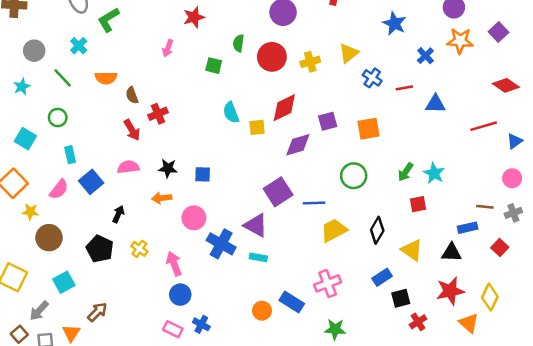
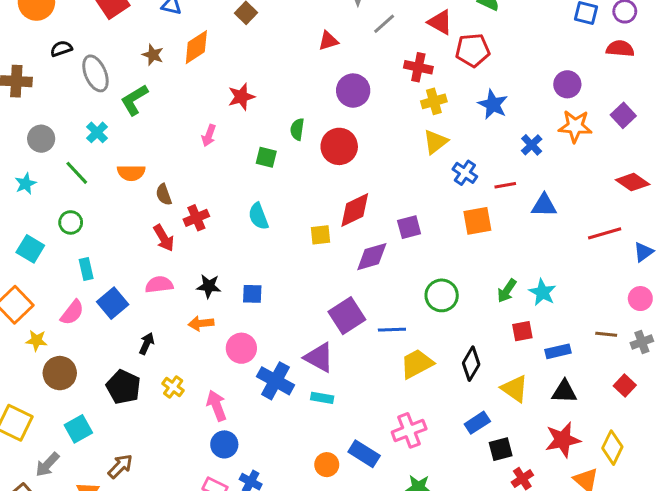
yellow cross: (310, 62) -> (434, 101), moved
cyan semicircle: (231, 113) -> (258, 216), moved
orange square: (368, 129) -> (477, 221), moved
blue rectangle: (468, 228) -> (558, 351), moved

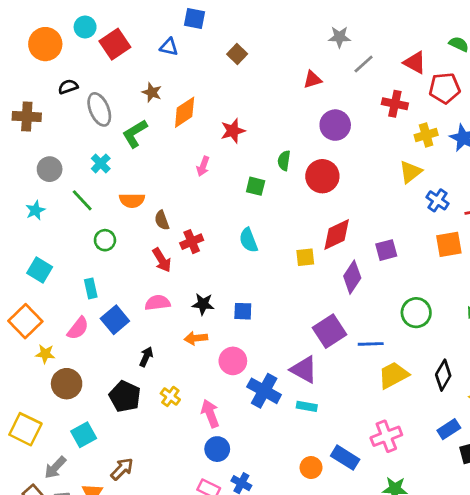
orange diamond: (196, 47) -> (185, 112), moved
yellow cross: (434, 101) -> (426, 135), moved
green circle: (71, 222) -> (105, 240), moved
purple diamond: (372, 257) -> (352, 277), turned -40

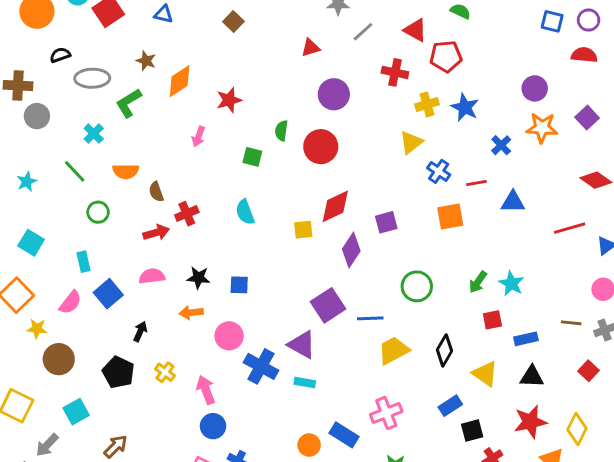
gray ellipse: (99, 109) -> (92, 78), turned -68
gray circle: (50, 169) -> (37, 116), moved
red arrow: (162, 260) -> (156, 233), turned -75

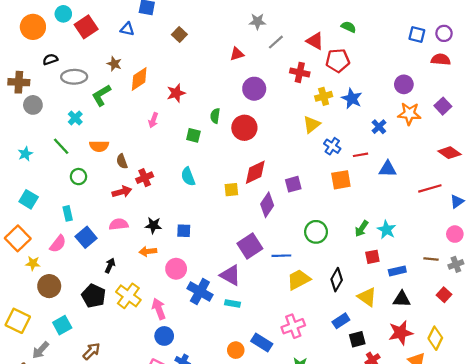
yellow cross: (165, 372) -> (128, 296), size x1.6

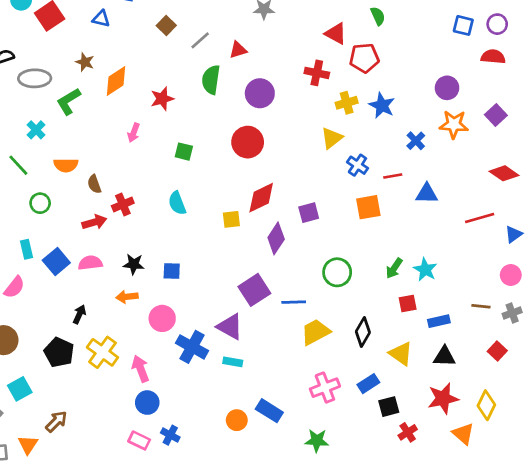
green semicircle: (349, 27) -> (378, 16), turned 40
gray line: (276, 42) -> (200, 40), moved
green semicircle: (215, 116) -> (211, 80), moved, size x1.5
blue square: (86, 237) -> (56, 261), moved
pink cross: (293, 326) -> (325, 388), moved

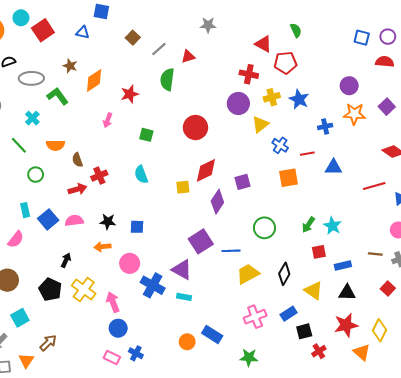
purple circle: (260, 93) -> (238, 103), moved
green L-shape: (69, 101) -> (58, 96), turned 85
blue cross: (416, 141) -> (325, 126), turned 32

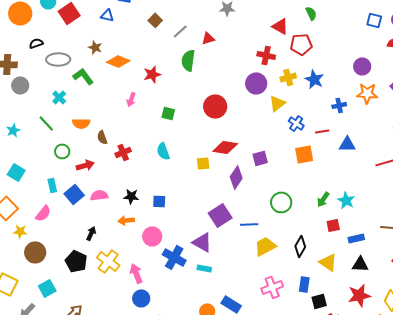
orange diamond: (94, 80) -> (118, 61), turned 55
red diamond: (206, 170) -> (225, 147), turned 35
red arrow: (77, 189) -> (85, 165), moved
blue rectangle: (289, 314) -> (304, 284), turned -49

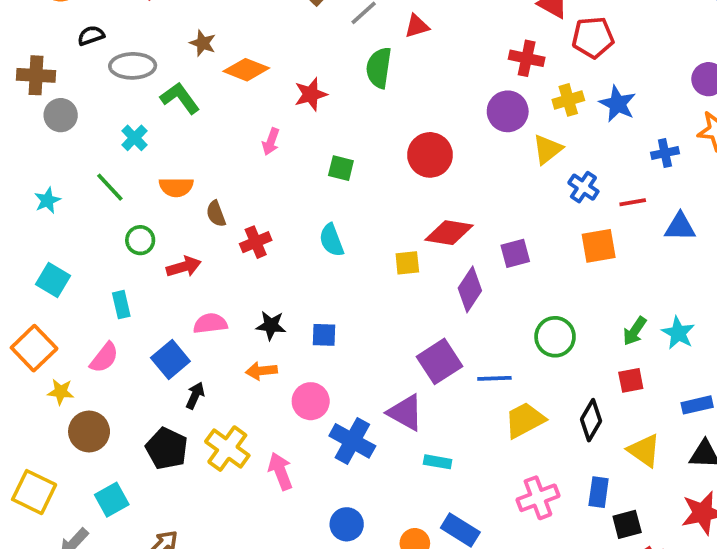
blue square: (74, 194) -> (170, 359), moved
red square: (333, 225) -> (631, 380), moved
cyan rectangle: (204, 268) -> (438, 462), moved
blue circle: (141, 298) -> (347, 524), moved

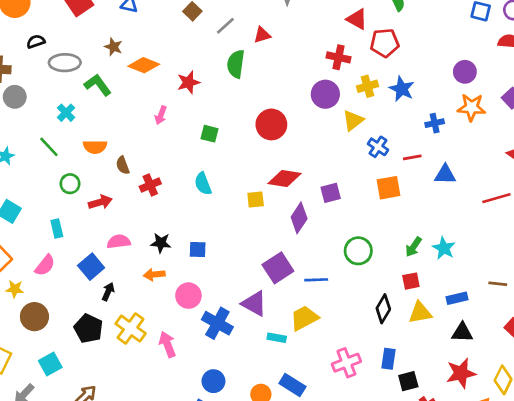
yellow trapezoid: (525, 420) -> (304, 318), moved
yellow triangle: (644, 450) -> (420, 313), moved, turned -45

